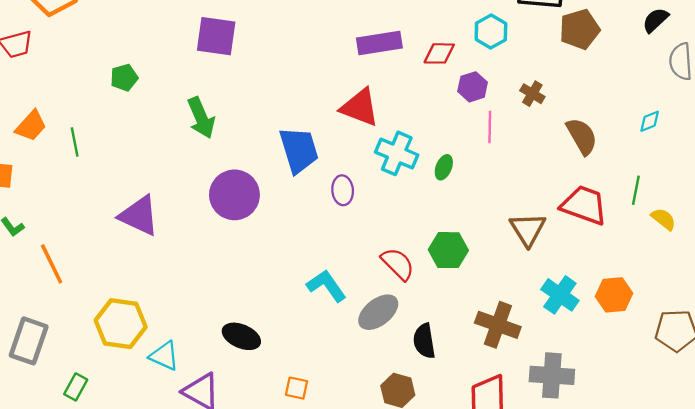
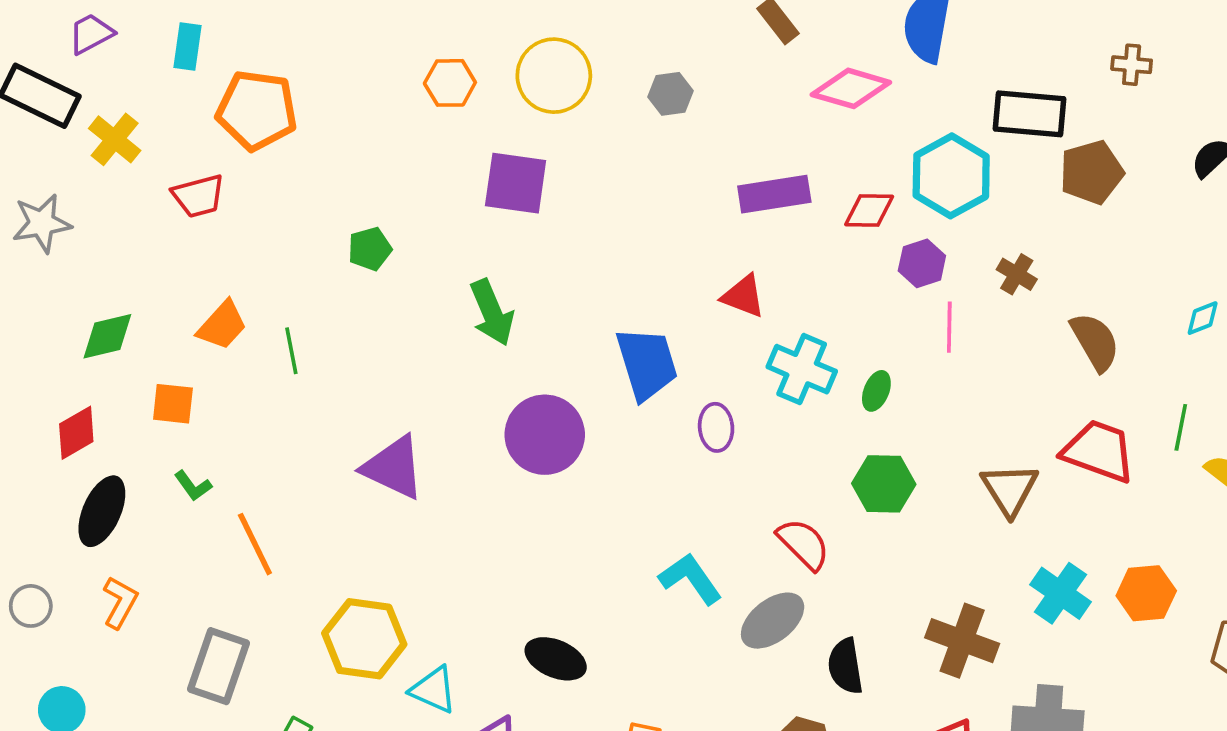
cyan hexagon: (491, 32) -> (951, 176), size x1.5
red triangle: (360, 107) -> (743, 296), size x0.7
green hexagon: (448, 250) -> (884, 484), moved

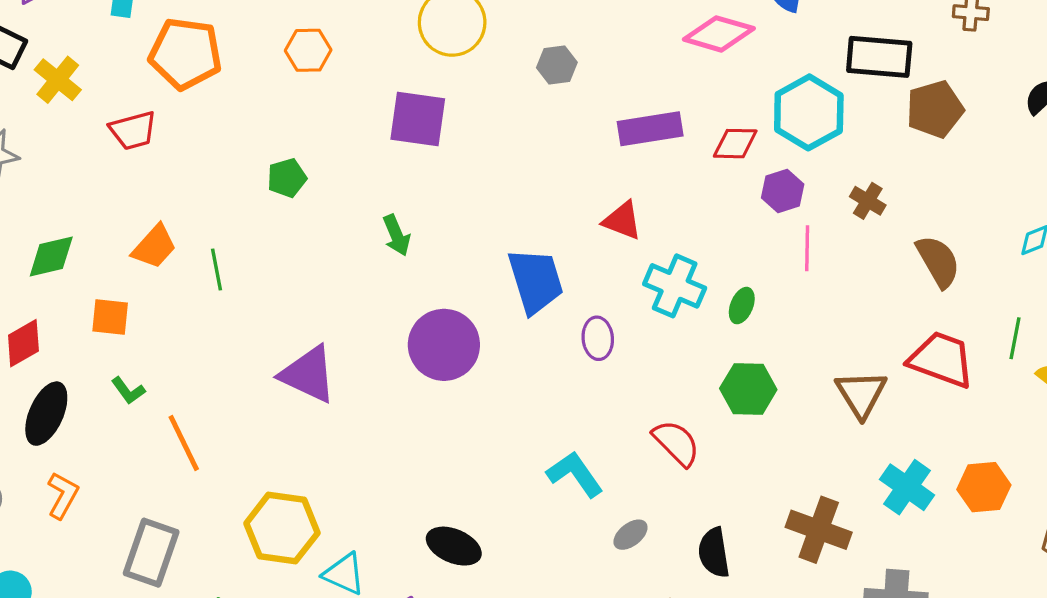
orange hexagon: (450, 83) -> (308, 50), moved
gray hexagon: (670, 94) -> (557, 65), moved
green arrow: (492, 313) -> (396, 235), size x0.7
gray ellipse: (773, 621) -> (630, 535), moved, size x0.6

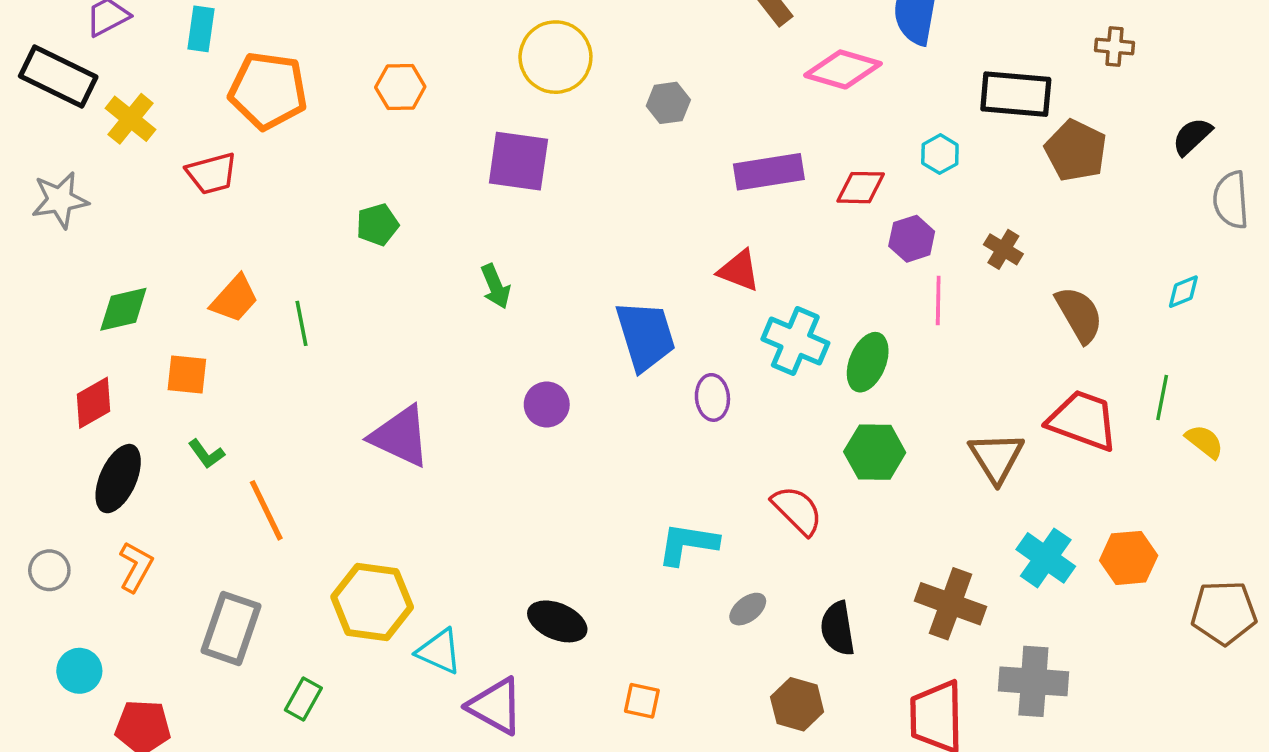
brown pentagon: (935, 109) -> (1076, 151), turned -30
cyan hexagon: (809, 112) -> (940, 154), size x0.5
green ellipse: (742, 306) -> (868, 362), size x1.5
purple circle: (444, 345) -> (547, 404), size x0.6
cyan L-shape: (575, 474) -> (688, 544), turned -46

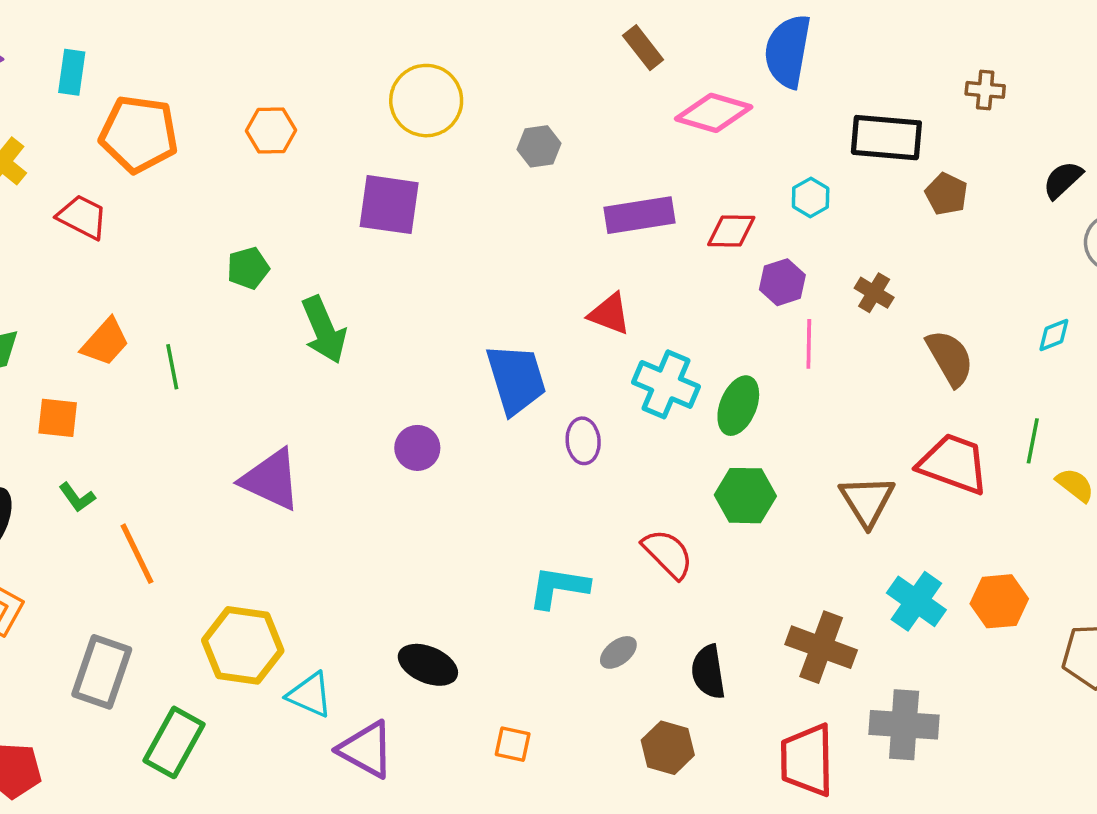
brown pentagon: (1076, 151) -> (946, 194), size x0.7
red trapezoid: (212, 173) -> (82, 217), turned -138
green arrow: (496, 286) -> (324, 330), moved, size x1.5
green rectangle: (303, 699) -> (174, 742), size x1.6

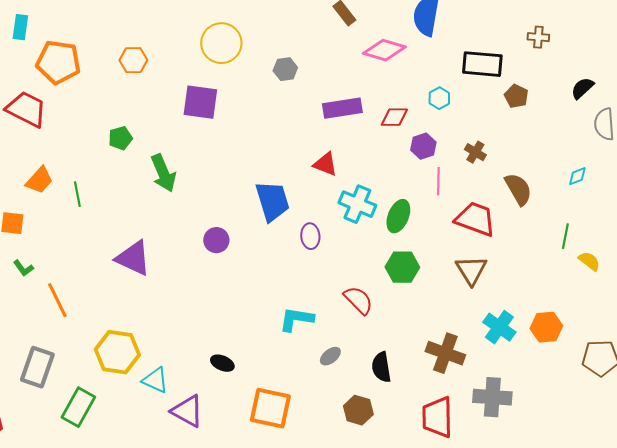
red trapezoid: (82, 217) -> (26, 109), size x1.4
red trapezoid: (953, 464) -> (475, 219), moved
black ellipse: (428, 665) -> (222, 363), size x0.7
orange square: (513, 744) -> (270, 408), size x2.0

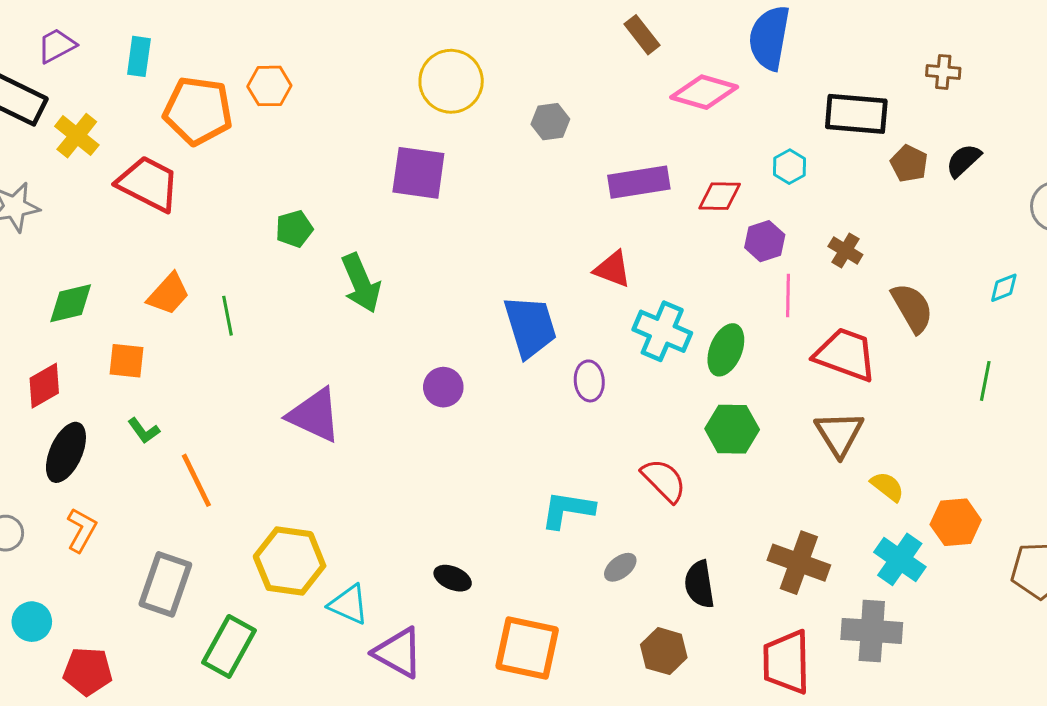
orange hexagon: (133, 60) -> (269, 86), moved
black semicircle: (582, 88) -> (963, 160), moved
yellow semicircle: (589, 261) -> (887, 487), moved
cyan cross: (499, 327) -> (900, 559), moved

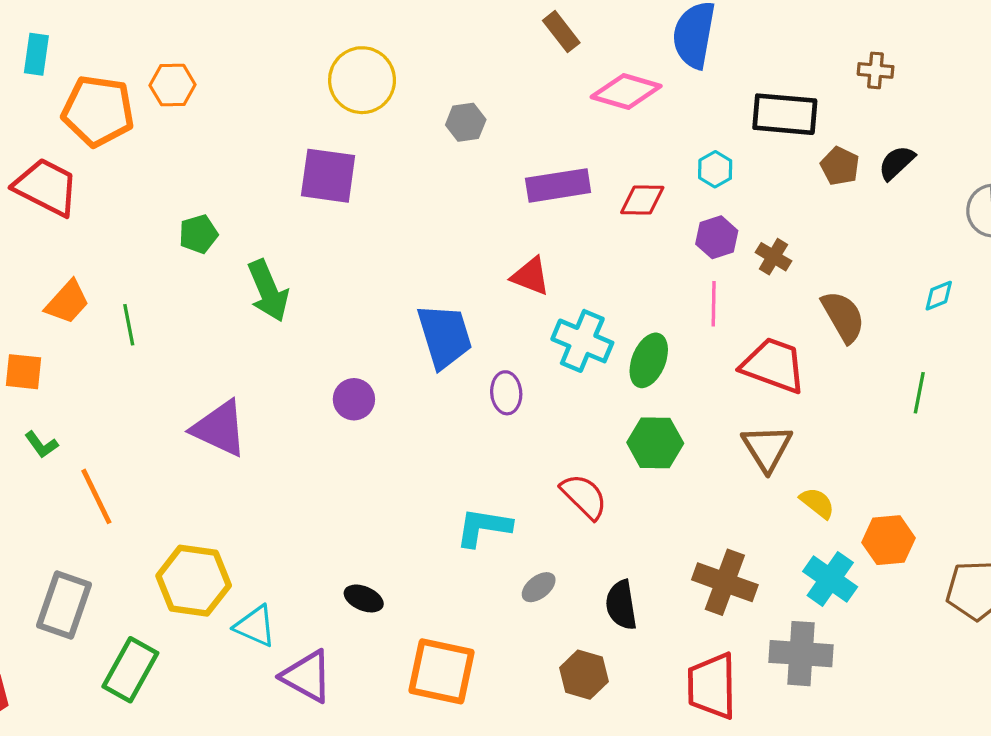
purple hexagon: (765, 241) -> (717, 237), moved

